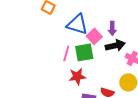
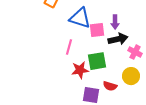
pink square: (94, 36) -> (97, 30), turned 35
green square: (84, 52) -> (97, 61), moved

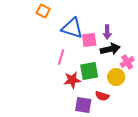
pink cross: (135, 52) -> (127, 62), turned 32
yellow circle: (131, 76) -> (116, 77), moved

